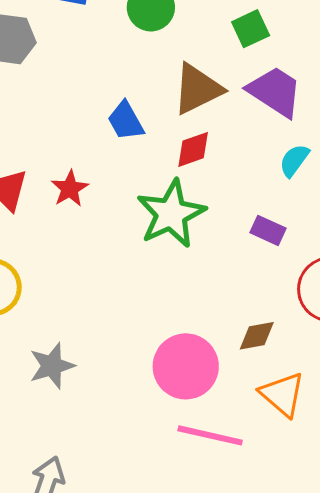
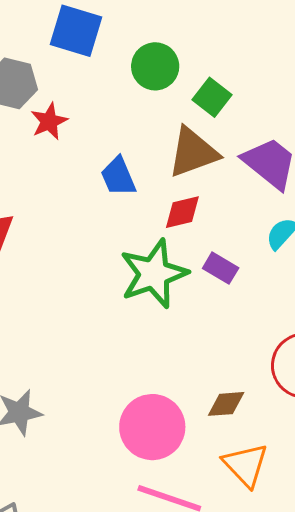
green square: (251, 29) -> (212, 97), moved, turned -33
red star: (70, 189) -> (49, 121), moved
purple rectangle: (268, 230) -> (221, 268), moved

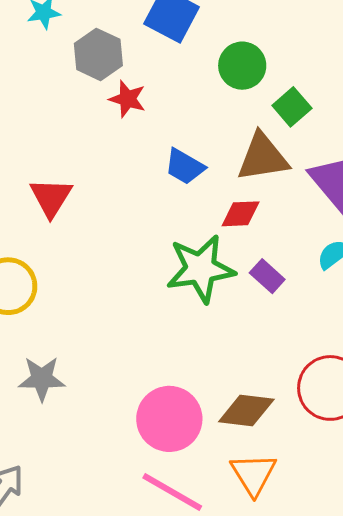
red star: (49, 121) -> (127, 99), turned 30
blue trapezoid: (118, 177) -> (185, 167), turned -48
brown diamond: (226, 404) -> (246, 411), size x1.4

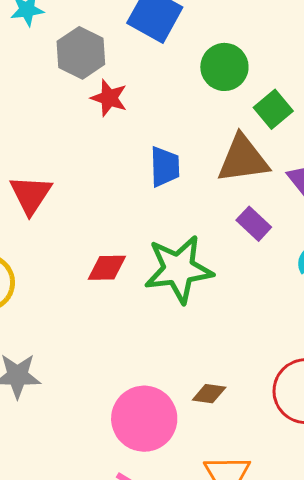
blue trapezoid: (185, 167) -> (165, 167), turned -123
red diamond: (241, 214) -> (107, 268), moved
purple rectangle: (267, 276) -> (254, 224), moved
brown diamond: (246, 411) -> (209, 394), moved, size x0.6

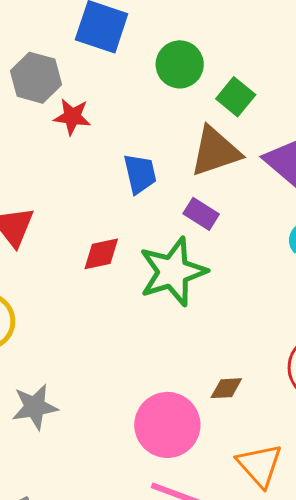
purple rectangle: (254, 224) -> (201, 214), moved
red diamond: (107, 268) -> (101, 254), moved

